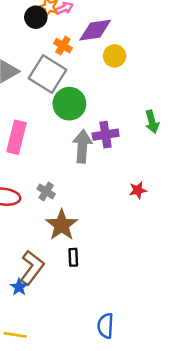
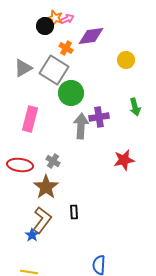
yellow circle: (115, 56) -> (126, 60), moved
red star: (138, 190) -> (124, 160), size x1.5
brown star: (62, 225) -> (46, 187), moved

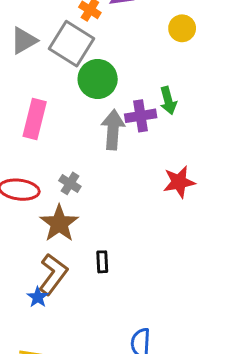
green arrow: (135, 107) -> (168, 101), moved

